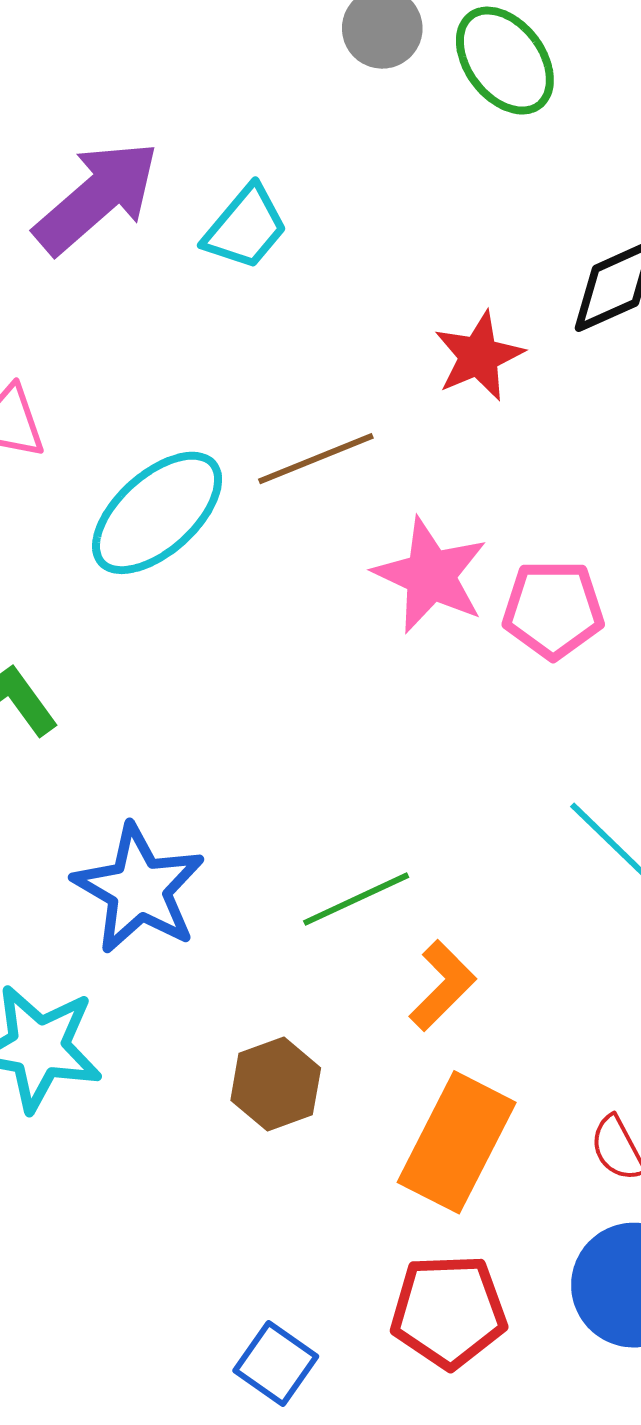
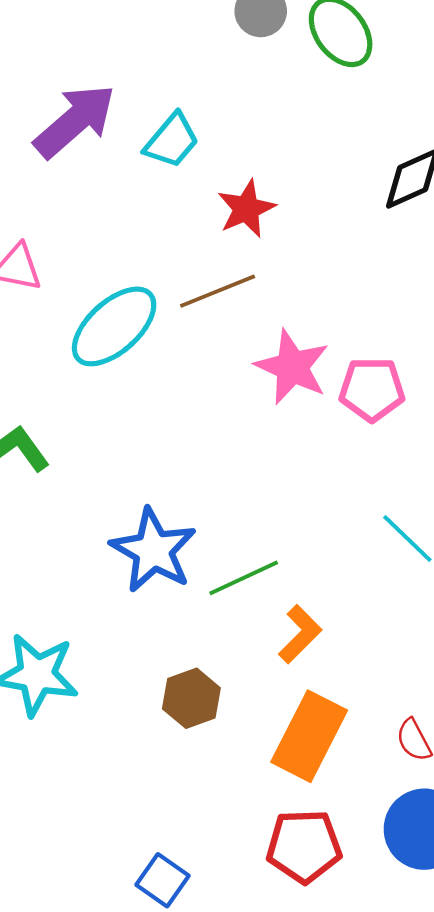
red star: (479, 356) -> (246, 209), moved
blue star: (139, 889) -> (153, 550), moved
blue square: (276, 1364) -> (163, 880), moved

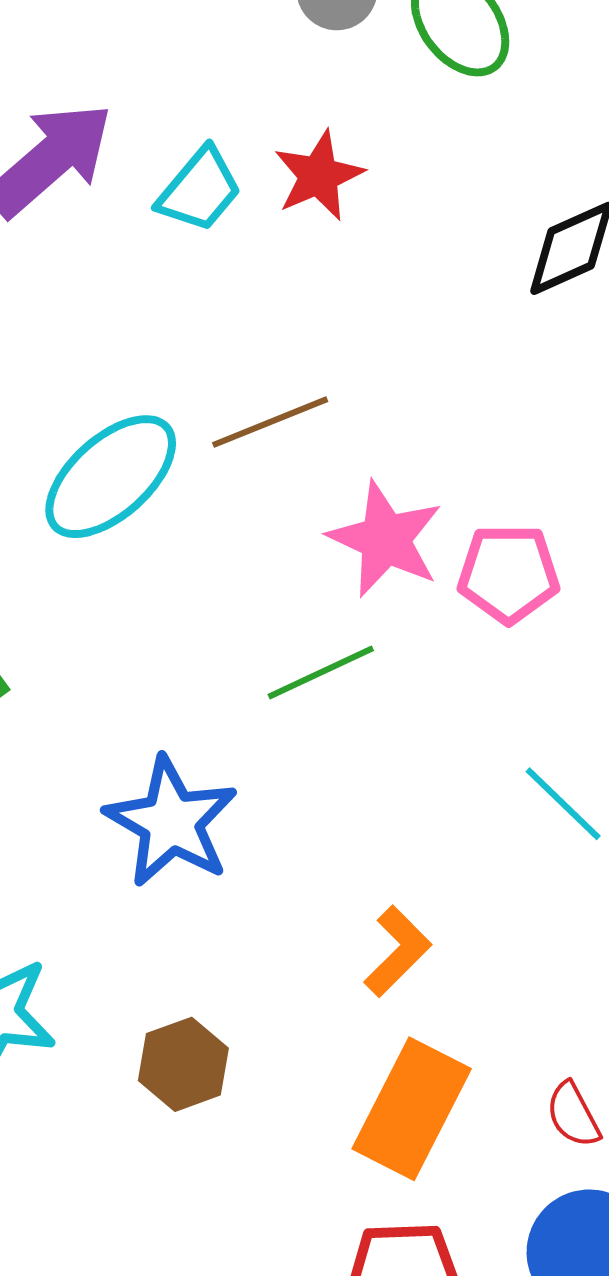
red star: (246, 209) -> (319, 176), moved
green line: (244, 578) -> (321, 673), moved
brown hexagon: (191, 698) -> (183, 1064), moved

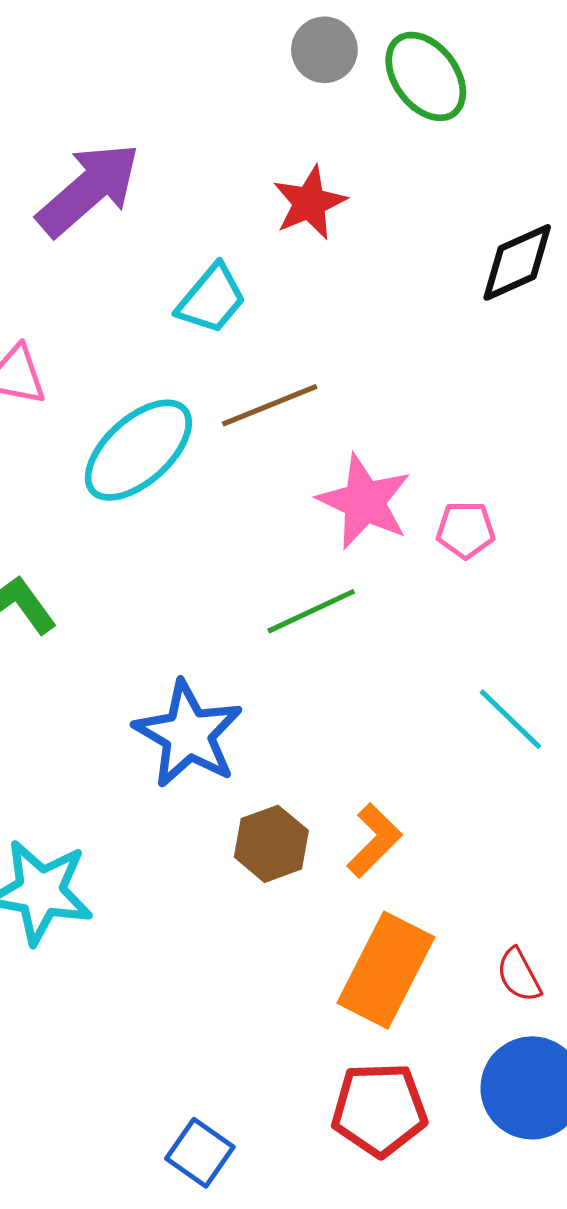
cyan trapezoid: (200, 190) -> (211, 299), moved
pink pentagon: (509, 574) -> (466, 530), size x0.7
brown hexagon: (183, 1064) -> (271, 844), moved

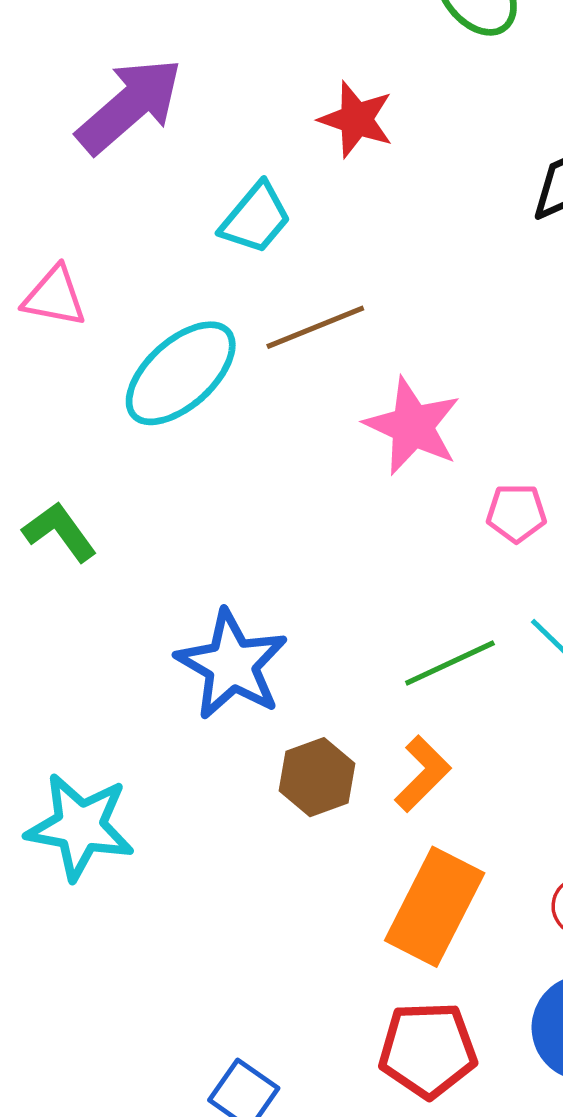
red star: (309, 203) -> (356, 119), turned -30
pink pentagon: (466, 530) -> (516, 513), moved
green line: (311, 611) -> (450, 663), moved

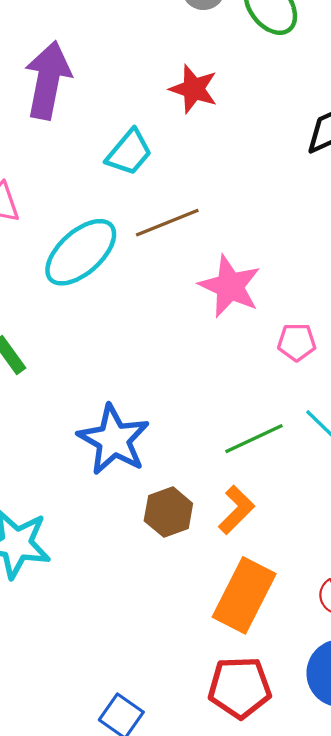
purple arrow: (130, 106) -> (48, 80), turned -38

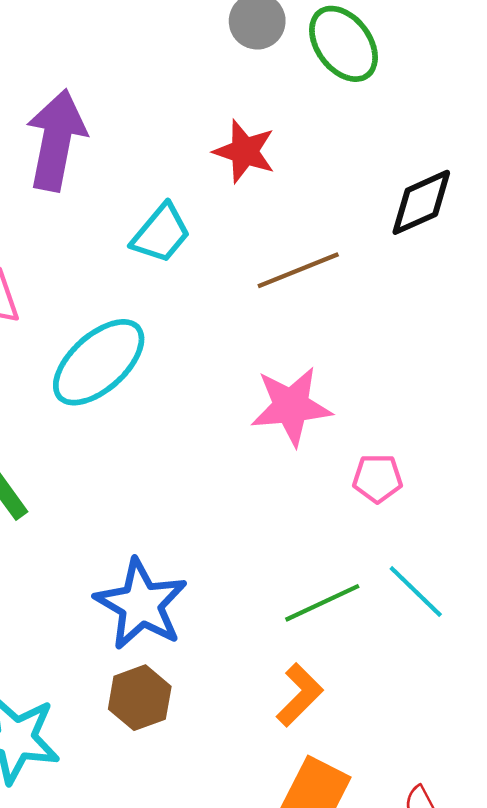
brown line: (167, 223) -> (298, 270), moved
pink star: (230, 286) -> (291, 406), turned -30
brown hexagon: (168, 512) -> (140, 698), moved

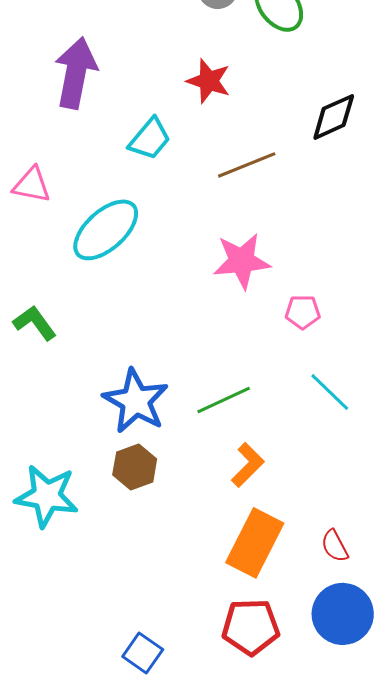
green line: (322, 603) -> (224, 400), moved

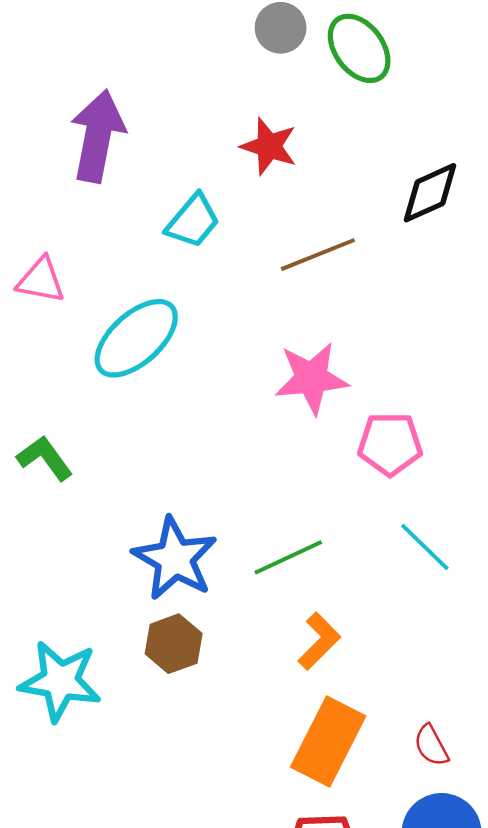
pink pentagon: (303, 312) -> (390, 444), size x1.4

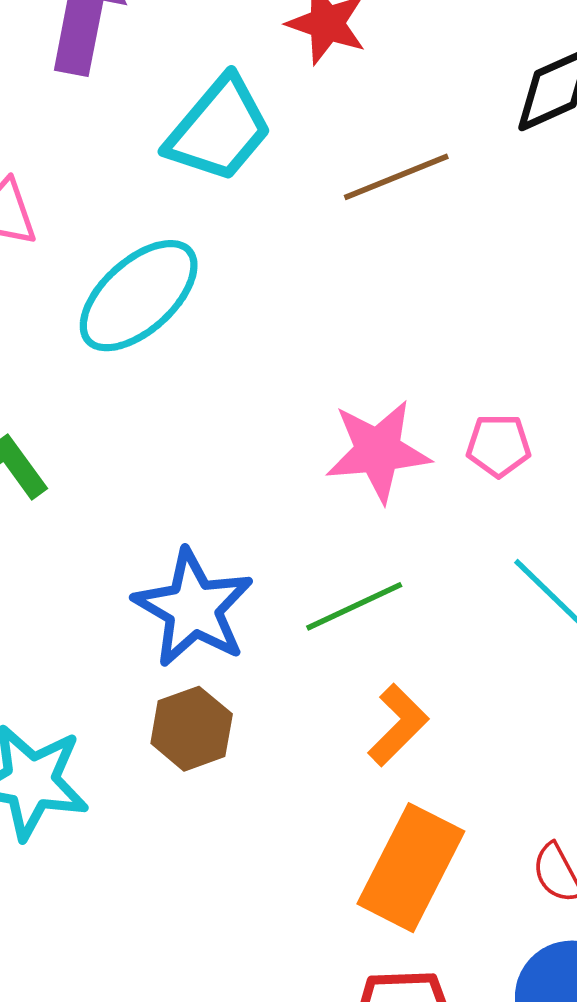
cyan trapezoid: (193, 221) -> (219, 129), size x1.4
pink star: (311, 378) -> (378, 451), moved
pink pentagon: (390, 444) -> (499, 445), size x0.7

